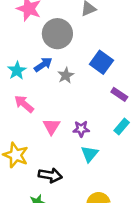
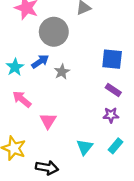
blue square: (101, 62) -> (112, 59), moved, turned -30
cyan rectangle: (122, 126) -> (115, 146), moved
purple star: (81, 129) -> (111, 115), moved

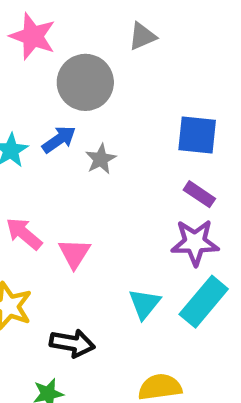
pink arrow: (22, 99) -> (24, 234), moved
purple star: (111, 115) -> (195, 242), size x1.5
cyan rectangle: (115, 146) -> (204, 302), size x1.6

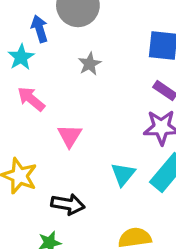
blue arrow: (59, 139) -> (39, 29), moved, turned -72
pink arrow: (24, 234) -> (31, 99), moved

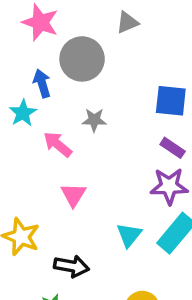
gray star: (90, 64) -> (94, 120), turned 30
pink arrow: (31, 99) -> (58, 144), moved

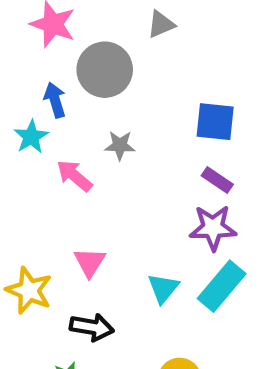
pink triangle: (73, 195) -> (90, 262), moved

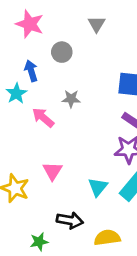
gray triangle: (161, 24) -> (97, 24), turned -36
gray circle: (105, 70) -> (62, 52), size x0.6
black arrow: (92, 327) -> (70, 220), moved

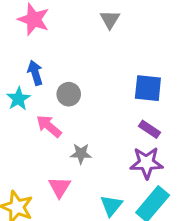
gray circle: (62, 52) -> (69, 94), moved
gray star: (71, 99) -> (81, 154), moved

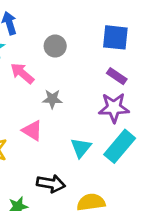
gray circle: (69, 94) -> (55, 46), moved
pink triangle: (60, 187) -> (32, 131), turned -30

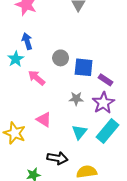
blue square: (115, 37) -> (84, 67), moved
gray star: (52, 99) -> (76, 99), moved
purple star: (114, 108) -> (103, 103), turned -30

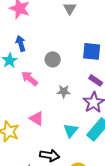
blue square: (84, 67) -> (92, 51), moved
gray star: (76, 99) -> (64, 91), moved

